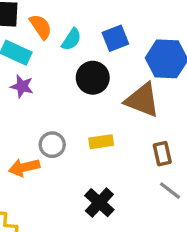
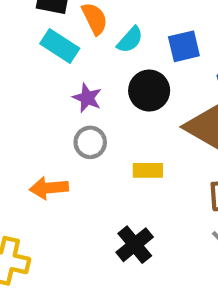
purple star: (22, 86) -> (87, 98), moved
gray circle: (52, 145) -> (90, 142), moved

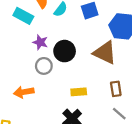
black circle: (149, 91) -> (65, 51), moved
yellow rectangle: (148, 170) -> (79, 92), moved

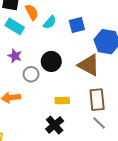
purple star: (40, 42) -> (15, 56), moved
brown rectangle: (116, 89) -> (97, 100), size x1.5

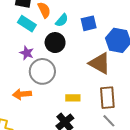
black circle: (51, 61) -> (55, 43), moved
gray circle: (31, 74) -> (42, 71), size x1.6

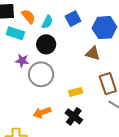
brown triangle: (100, 63) -> (93, 53), size x0.7
orange arrow: (22, 94) -> (42, 112), moved

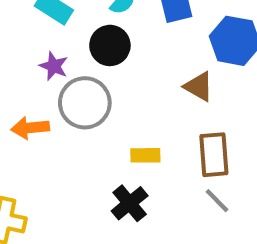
orange arrow: (42, 112) -> (30, 128), moved

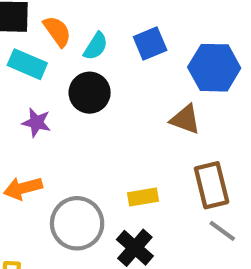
gray circle: (85, 103) -> (77, 223), moved

